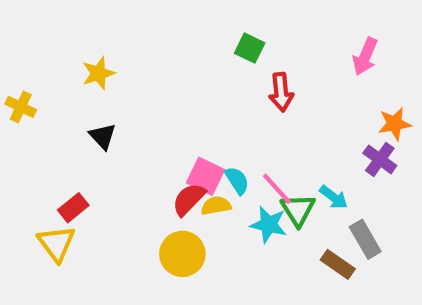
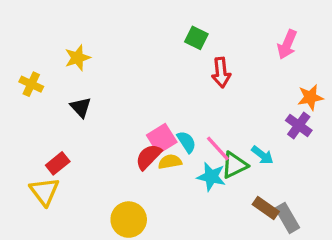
yellow cross: (21, 107) -> (31, 84), moved
pink square: (206, 176) -> (162, 139), turned 32
green triangle: (298, 210) -> (234, 165), turned 36
gray rectangle: (365, 239) -> (287, 218), moved
yellow circle: (182, 254) -> (129, 220), moved

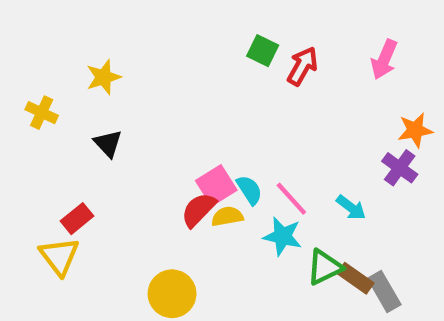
red arrow: (221, 73) -> (302, 66), moved, turned -144
green triangle: (234, 165) -> (325, 267), moved

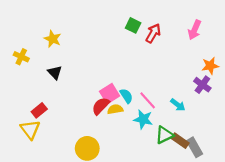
yellow star: (104, 77) -> (53, 39), turned -30

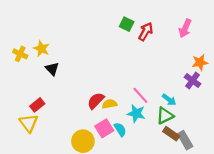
yellow star: (53, 39) -> (41, 49), moved
pink square: (110, 94) -> (104, 128), moved
cyan semicircle: (126, 96) -> (120, 129), moved
green triangle: (164, 135) -> (165, 116), moved

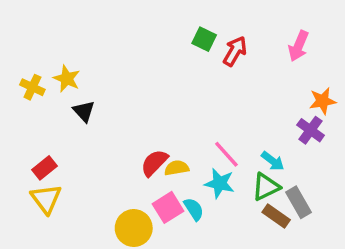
red rectangle: (37, 105) -> (44, 168), moved
gray rectangle: (185, 140) -> (298, 202), moved

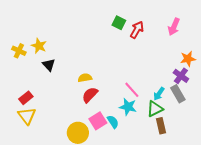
cyan arrow: (273, 161) -> (159, 94), turned 88
yellow semicircle: (177, 168) -> (85, 78), moved
gray rectangle: (298, 202) -> (178, 94), moved
brown rectangle: (276, 216) -> (161, 126), turned 42

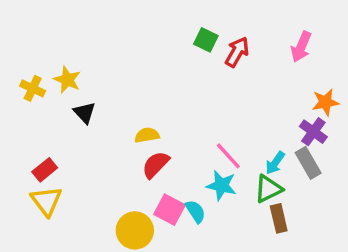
pink square: (98, 121) -> (169, 210), turned -30

